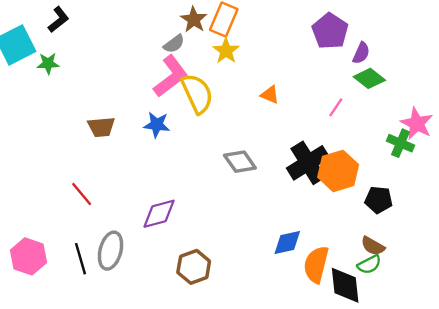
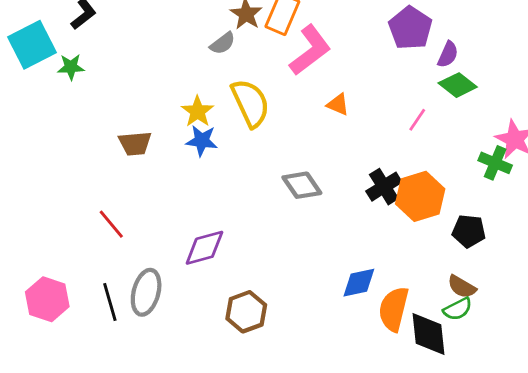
yellow star: (226, 51) -> (198, 111), moved
pink L-shape: (171, 76) -> (310, 50), moved
black cross: (308, 163) -> (384, 187), size x0.7

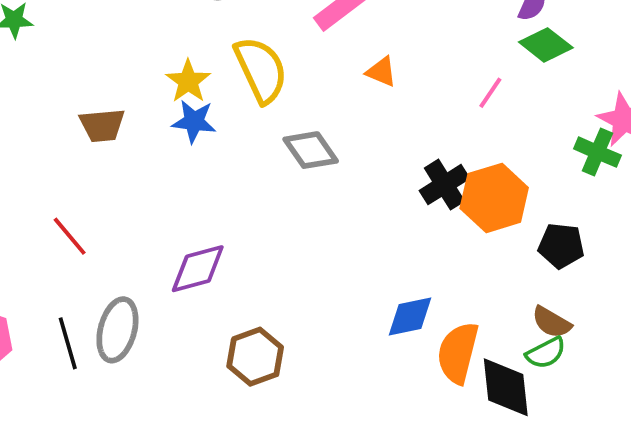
gray diamond: (302, 185) -> (311, 150), moved

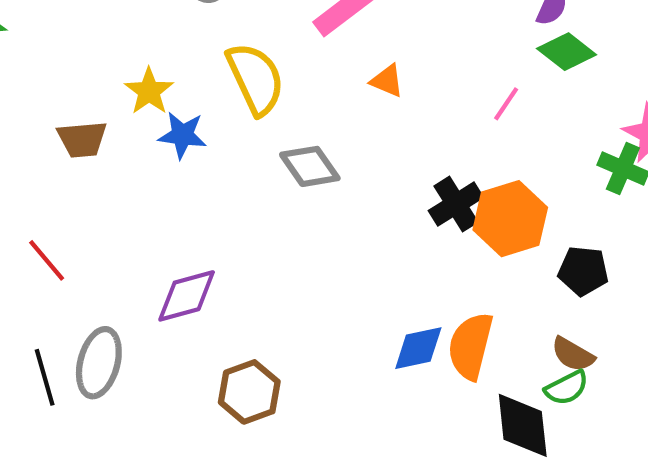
yellow star: (188, 81) -> (149, 91), moved
orange semicircle: (458, 353) -> (471, 346), moved

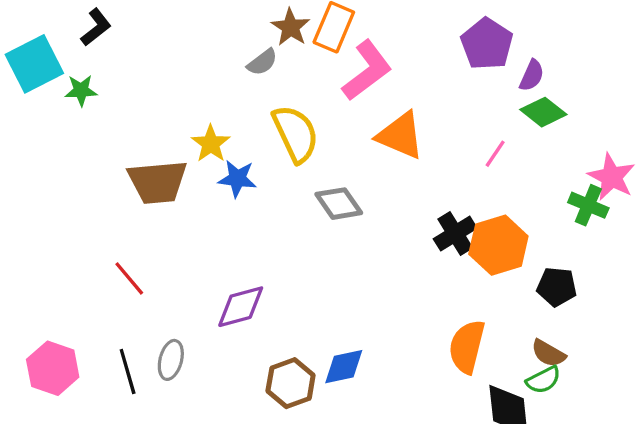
orange triangle: (387, 81) -> (400, 135), size x1.8
brown trapezoid: (82, 139) -> (157, 182), size x1.5
blue diamond: (418, 348) -> (344, 367), moved
gray ellipse: (99, 363) -> (171, 360), size x0.7

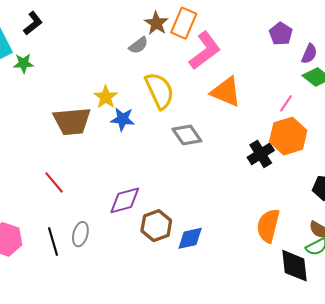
purple pentagon: (487, 44) -> (281, 34), size x0.7
orange hexagon: (498, 245) -> (288, 136), moved
brown hexagon: (291, 383) -> (156, 226), moved

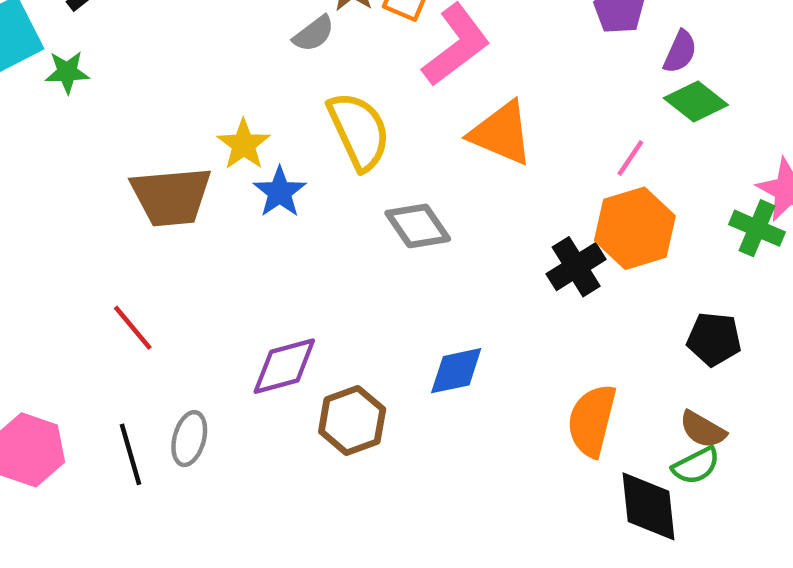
blue star: (123, 119) -> (280, 192), turned 30
blue diamond: (190, 238) -> (456, 371), moved

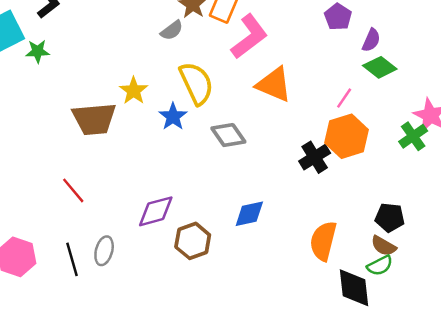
blue star: (280, 192) -> (173, 117), moved
green cross: (757, 228) -> (413, 136), turned 32
black pentagon: (714, 339) -> (390, 218), moved

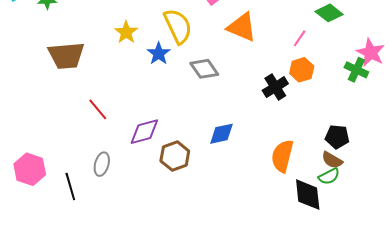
brown trapezoid: (94, 119) -> (66, 56), moved
orange hexagon: (347, 136) -> (302, 70), size x0.7
green cross: (413, 136) -> (356, 70), turned -30
red line: (73, 190) -> (98, 109), moved
black line: (72, 259) -> (70, 186), moved

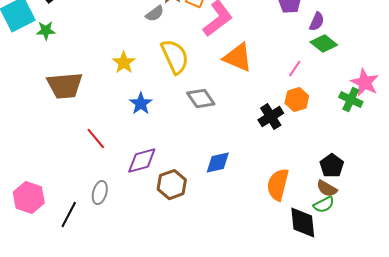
blue star: (159, 54) -> (141, 104), moved
black pentagon: (337, 137) -> (332, 166), turned 30
black line: (70, 186) -> (69, 215), turned 44

